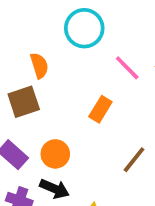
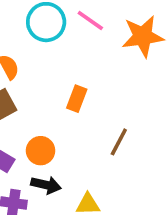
pink line: (127, 68) -> (90, 21), moved

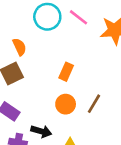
orange circle: (41, 151) -> (66, 104), moved

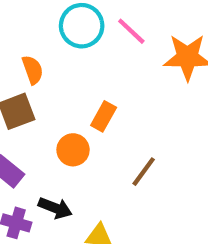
orange circle: (66, 104) -> (73, 150), moved

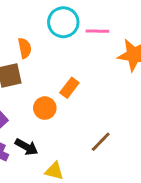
pink line: (131, 31) -> (97, 31), turned -50
brown line: (144, 172) -> (101, 142), moved

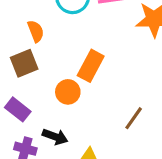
orange rectangle: (69, 88) -> (91, 66), size x1.4

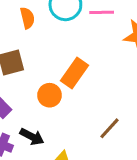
orange semicircle: (36, 31) -> (27, 18), moved

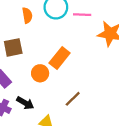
brown line: (109, 128) -> (73, 99), moved

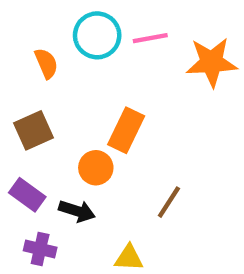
black arrow: (25, 103) -> (77, 211), moved

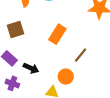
orange circle: (96, 168) -> (66, 77), moved
brown line: (169, 202) -> (81, 55), moved

